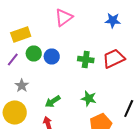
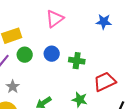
blue circle: (52, 56) -> (52, 54), moved
red trapezoid: (114, 58) -> (105, 82), moved

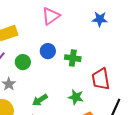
green circle: (25, 55) -> (23, 62), moved
red trapezoid: (105, 82) -> (101, 79), turned -75

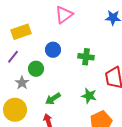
blue circle: (48, 51) -> (53, 50), moved
green circle: (23, 62) -> (36, 69), moved

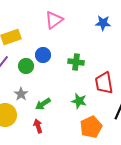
green circle: (36, 69) -> (26, 66), moved
gray star: (22, 83) -> (21, 94), moved

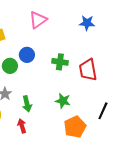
red trapezoid: (104, 83) -> (88, 70), moved
green arrow: (43, 104) -> (27, 104), turned -70

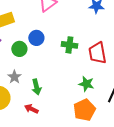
green star: (63, 101) -> (86, 84), moved
red arrow: (22, 126) -> (31, 109), turned -48

